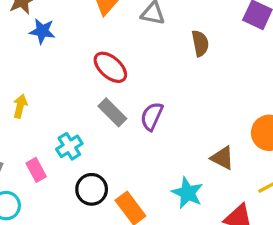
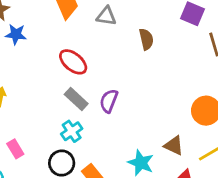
cyan cross: (69, 146) -> (72, 131), moved
brown triangle: (222, 158) -> (174, 146), moved

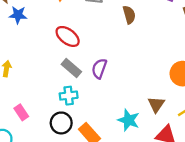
cyan cross: (72, 131) -> (69, 96), turned 30
brown triangle: (174, 146) -> (156, 104), turned 42

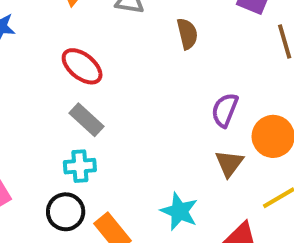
purple semicircle: (99, 69) -> (225, 110), moved
brown triangle: (156, 104) -> (229, 163), moved

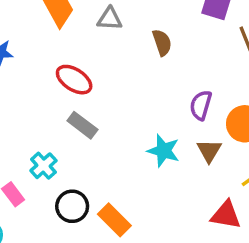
cyan cross: (80, 166) -> (43, 166), moved, turned -32
cyan star: (179, 211) -> (164, 151), moved

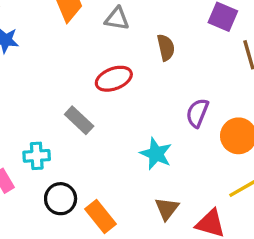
red ellipse: (74, 80) -> (114, 79), moved, turned -60
brown triangle: (209, 151) -> (167, 209), moved
cyan cross: (43, 166) -> (37, 156), turned 32

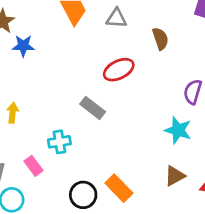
cyan star: (156, 154) -> (178, 130), moved
black circle: (61, 199) -> (83, 195), moved
brown triangle: (167, 209) -> (175, 176), turned 30

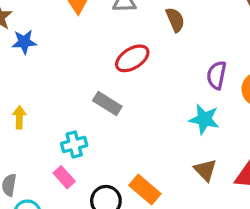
pink rectangle: (33, 166) -> (64, 177), moved
brown triangle: (175, 176) -> (205, 170), turned -40

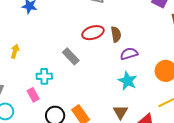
brown semicircle: (175, 20) -> (116, 34), moved
purple semicircle: (216, 75) -> (129, 54), moved, turned 48

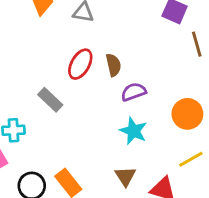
red ellipse: (93, 33) -> (80, 64), turned -40

